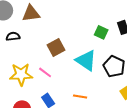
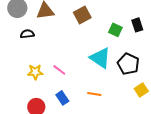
brown square: (56, 47) -> (82, 15), moved
yellow star: (21, 74) -> (35, 72), size x0.7

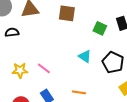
brown square: (82, 15) -> (67, 13), turned 36
cyan triangle: (100, 58) -> (85, 56), size x0.6

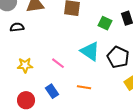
cyan triangle: (85, 56) -> (90, 51), size x1.5
pink line: (44, 68) -> (58, 63), moved

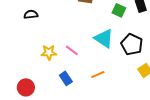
yellow star: (25, 65) -> (49, 52), moved
orange line: (84, 87) -> (98, 74), turned -32
red circle: (26, 100) -> (26, 87), moved

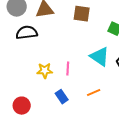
black semicircle: (31, 14) -> (27, 33), size x1.5
pink line: (72, 50) -> (68, 69), turned 56

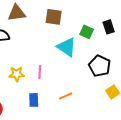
cyan triangle: (100, 57) -> (67, 47), moved
blue rectangle: (62, 97) -> (34, 100), turned 32

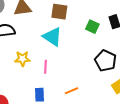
cyan triangle: (67, 47) -> (52, 37), moved
yellow star: (17, 74) -> (22, 59), moved

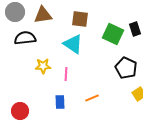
green square: (92, 27) -> (113, 34), size x1.5

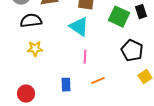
yellow star: (43, 66) -> (35, 49), moved
pink line: (66, 74) -> (85, 57), moved

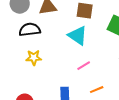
pink line: (85, 57) -> (84, 66), turned 56

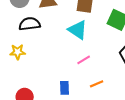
yellow star: (34, 58) -> (18, 52), moved

